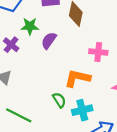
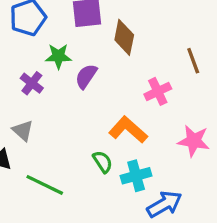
pink cross: (98, 52) -> (158, 91), turned -30
orange L-shape: (77, 78) -> (128, 130), turned 30

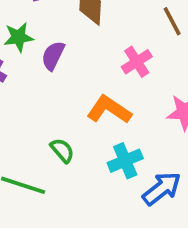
green semicircle: (103, 162) -> (62, 150), moved

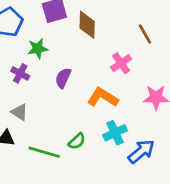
purple semicircle: (53, 56) -> (63, 78), moved
green semicircle: (62, 150) -> (77, 141), moved, turned 90

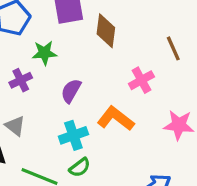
purple cross: (20, 73) -> (21, 80), turned 30
cyan cross: (115, 133) -> (73, 135), moved

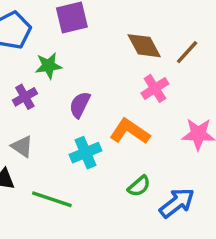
brown diamond: (106, 31) -> (144, 46), moved, turned -32
brown line: (173, 48) -> (187, 52), turned 70
green semicircle: (80, 167) -> (139, 186), moved

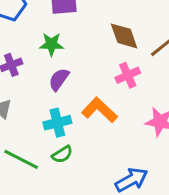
green star: (48, 66) -> (51, 44), moved
green semicircle: (139, 186) -> (62, 154), moved

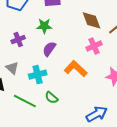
cyan cross: (57, 123) -> (38, 75), moved
green semicircle: (62, 154) -> (52, 98), turned 72

